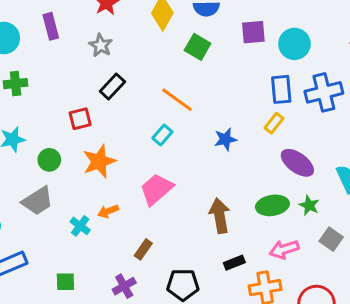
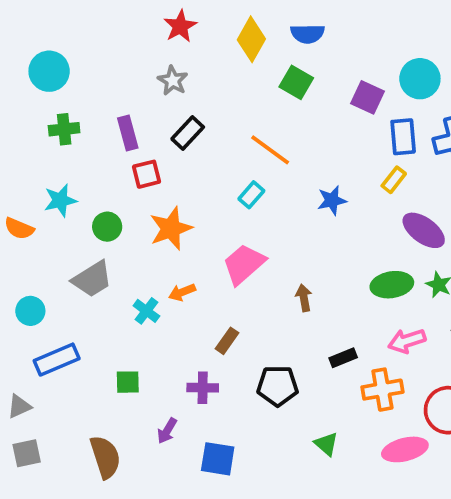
purple rectangle: (51, 26) -> (128, 133), moved
purple square: (253, 32) -> (367, 97), moved, turned 30
brown arrow: (220, 216) -> (304, 298), moved, size x0.6
purple cross: (124, 286) -> (203, 388), turned 30

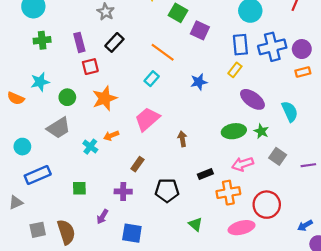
purple square: (367, 97) -> (200, 30), moved
gray square: (27, 453) -> (38, 230), moved

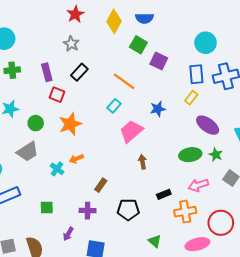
red square: (90, 67) -> (57, 95), turned 35
pink trapezoid: (147, 119) -> (131, 131), moved

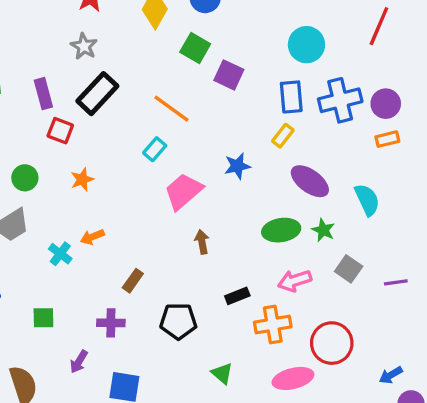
black rectangle: (79, 72) -> (97, 94), size x1.4
blue star: (158, 109) -> (237, 166), moved
orange star: (70, 124) -> (82, 180), size x0.6

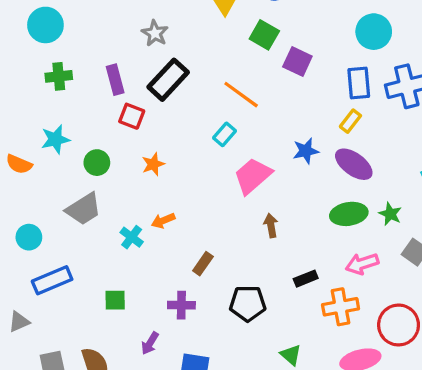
purple ellipse: (310, 181) -> (354, 164), moved

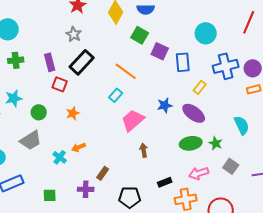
blue rectangle: (359, 83) -> (183, 62), moved
yellow rectangle: (350, 121) -> (200, 87), moved
purple cross: (181, 305) -> (86, 189), moved

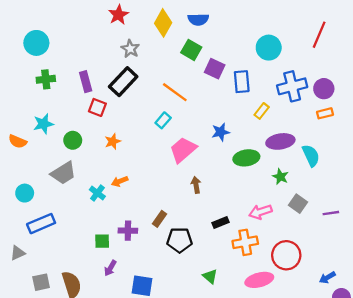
gray star: (74, 34) -> (130, 49), moved
purple ellipse: (194, 113) -> (280, 141), moved, turned -45
green ellipse: (191, 143) -> (246, 158), moved
brown rectangle: (103, 173) -> (160, 219), moved
green square: (50, 195) -> (102, 241), moved

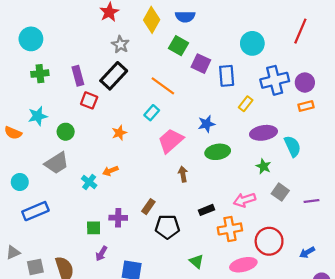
orange star: (113, 141) -> (119, 133), moved
green ellipse: (246, 158) -> (218, 152), moved
gray triangle: (18, 253) -> (13, 252), moved
blue arrow: (327, 278) -> (307, 252), moved

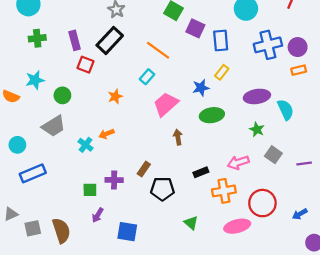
yellow rectangle: (246, 104) -> (222, 72), moved

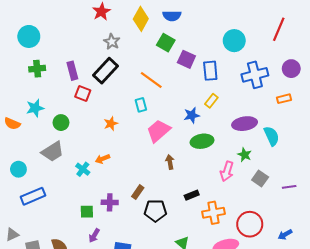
purple circle: (298, 47) -> (291, 69), moved
cyan rectangle: (147, 77) -> (141, 105), turned -56
pink arrow: (238, 162) -> (227, 171), moved, turned -54

